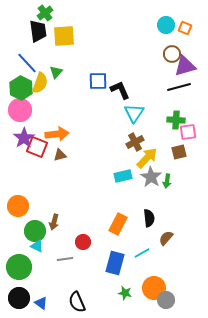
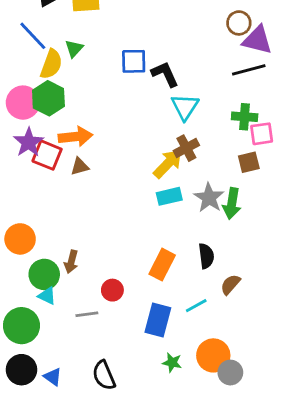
purple triangle: (185, 66) -> (257, 40), turned 30
green hexagon: (21, 88) -> (48, 98), moved
yellow arrow: (147, 158) -> (168, 164), moved
green arrow: (167, 181) -> (232, 203), size x1.5

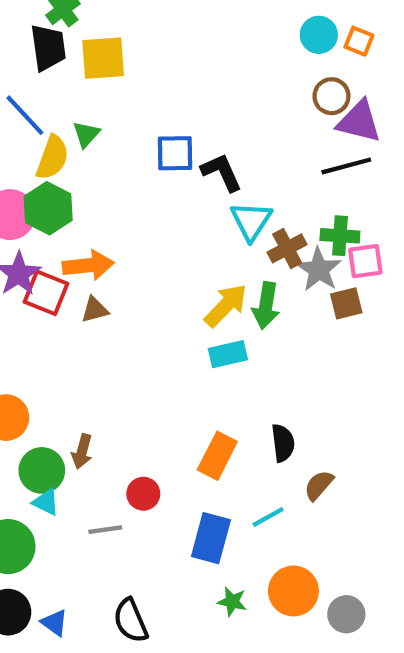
brown cross: (186, 148) -> (287, 248), moved
gray star: (209, 198) -> (319, 270), moved
green arrow: (232, 203) -> (266, 306), moved
gray circle: (230, 373) -> (346, 614), moved

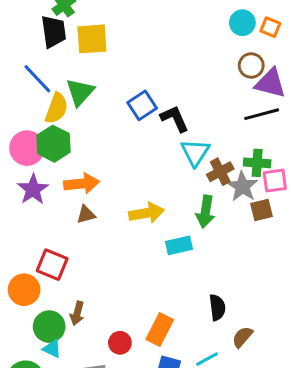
green triangle: (86, 134) -> (80, 92), size x1.5
blue square: (175, 153) -> (142, 105), turned -32
red square: (46, 293) -> (52, 265), moved
yellow arrow: (226, 306) -> (147, 213), moved, turned 36
orange rectangle: (217, 456) -> (160, 330), moved

